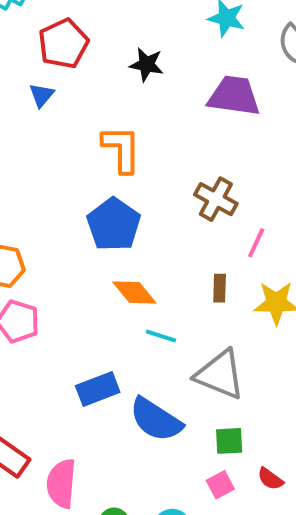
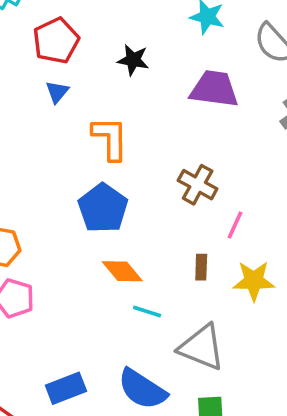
blue triangle: (42, 95) -> (57, 92), moved
blue rectangle: (98, 389) -> (66, 388), moved

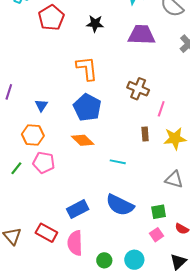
blue triangle: (57, 92) -> (41, 105), moved
orange diamond: (122, 271) -> (83, 140), moved
gray triangle: (202, 347) -> (174, 179), moved, size x0.7

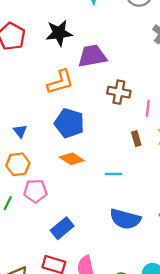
black star: (95, 24) -> (59, 33), size x1.4
purple trapezoid: (142, 35) -> (92, 56), moved
orange L-shape: (87, 68) -> (60, 82), turned 92
blue rectangle: (78, 209) -> (62, 228), moved

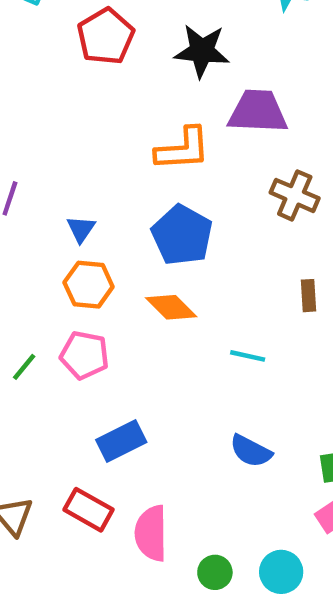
orange hexagon: (18, 164) -> (89, 285), moved
blue semicircle: (125, 219) -> (251, 451), size x0.7

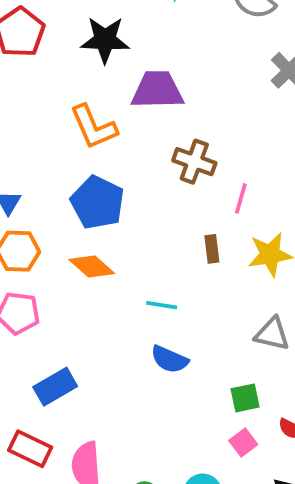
orange L-shape: (183, 149) -> (93, 127), turned 74
blue semicircle: (251, 451) -> (169, 359), moved

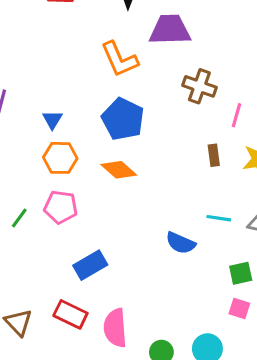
cyan line: (162, 305) -> (219, 218), moved
pink square: (243, 443) -> (239, 309), turned -35

